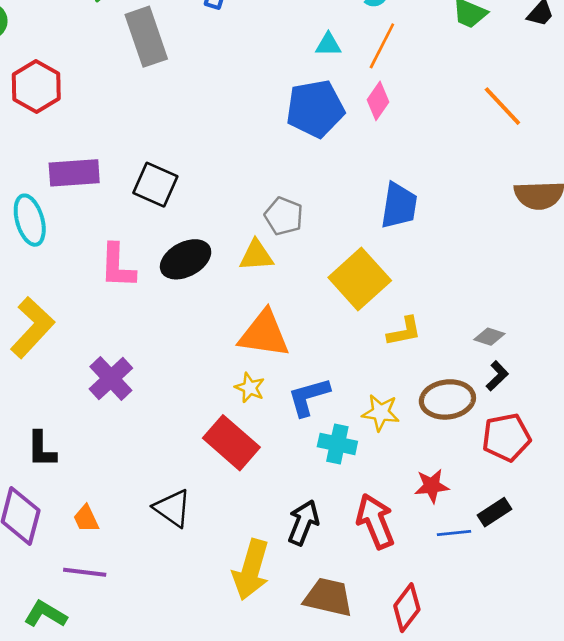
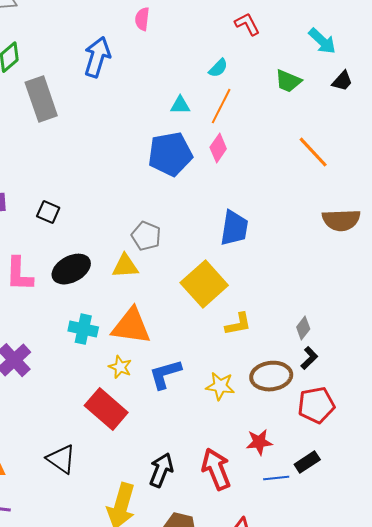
black square: (155, 185) -> (48, 212), size x0.7
gray diamond: (489, 337) -> (303, 328), turned -70
cyan cross: (337, 444) -> (83, 329), moved

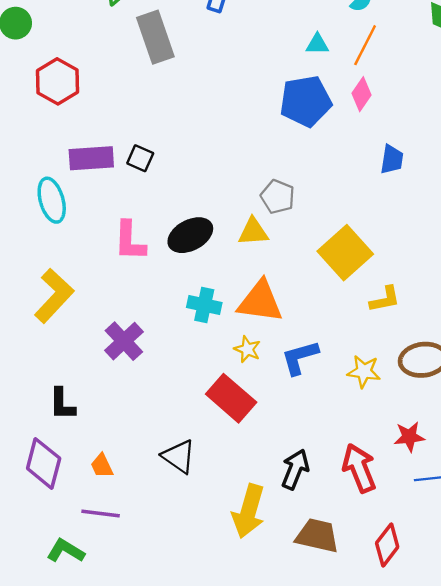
black square: (48, 212) -> (140, 158), moved
blue trapezoid: (234, 228) -> (392, 159), moved, size x0.7

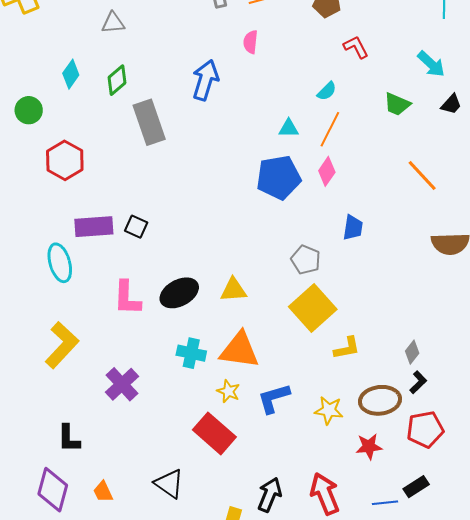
gray pentagon: (278, 197) -> (306, 260), moved
red star: (409, 437) -> (369, 446), moved

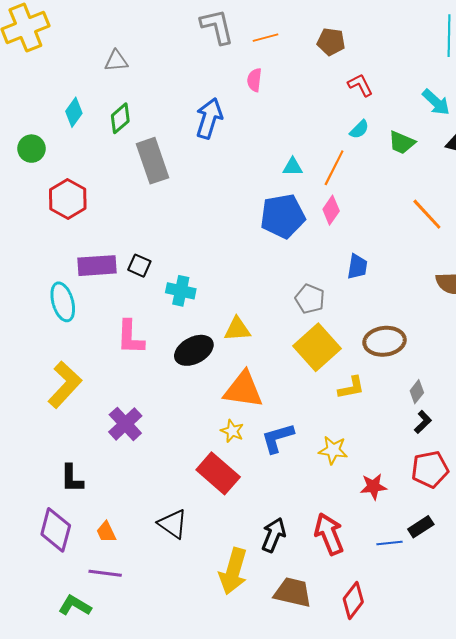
cyan semicircle: (327, 91) -> (359, 129), moved
black ellipse: (179, 293) -> (194, 350), moved
cyan cross: (191, 353) -> (181, 291), moved
brown ellipse: (380, 400) -> (385, 341), moved

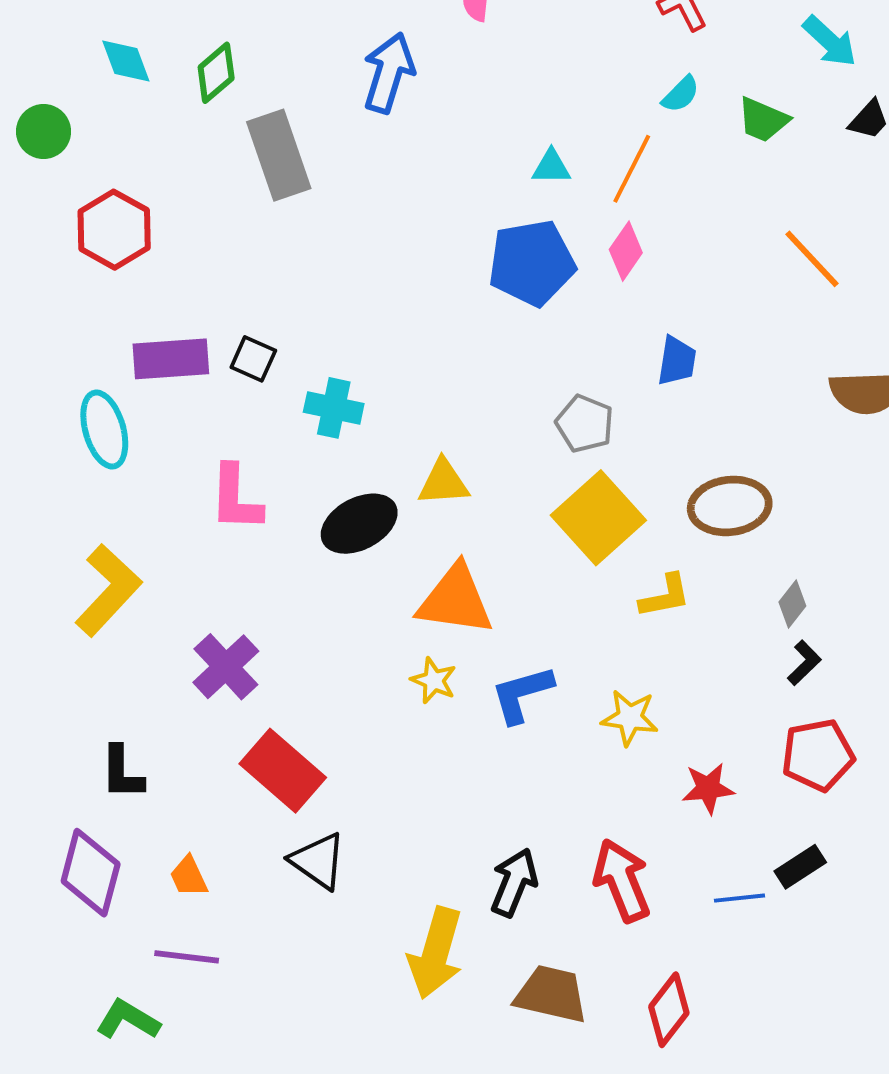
cyan diamond: (74, 112) -> (126, 61), turned -56
red rectangle: (218, 473) -> (283, 771), moved

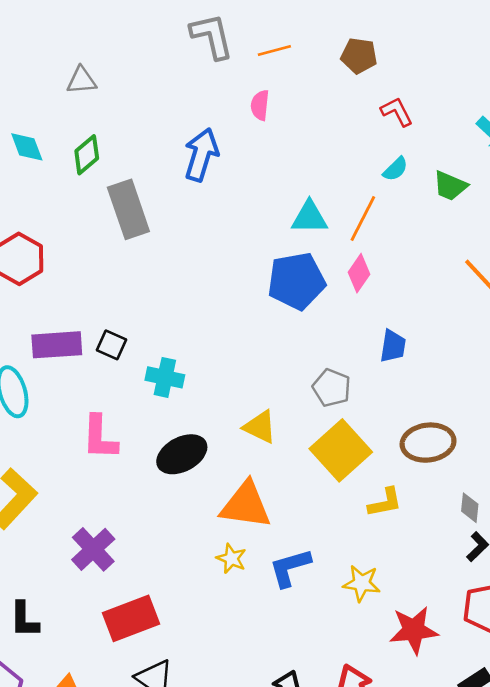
cyan triangle: (551, 167) -> (309, 217), size x1.4
yellow triangle: (443, 482) -> (260, 427), moved, turned 30
gray diamond: (792, 604) -> (470, 508), turned -32
red rectangle: (283, 771) -> (131, 618), turned -62
red star: (708, 788) -> (414, 630), size x1.4

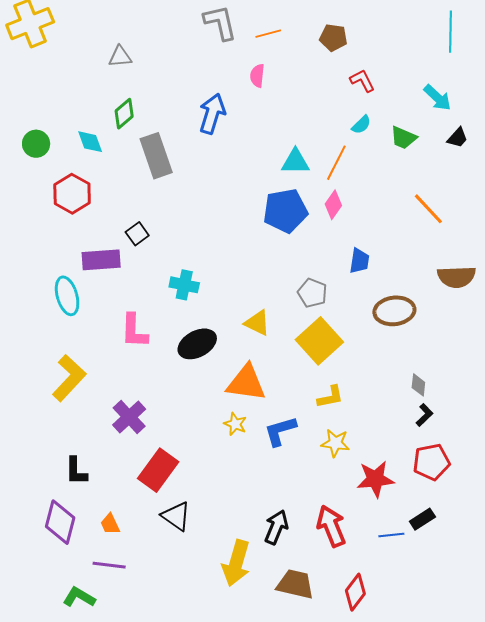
cyan diamond: (27, 147) -> (90, 142), moved
black square: (111, 345) -> (137, 234), moved, turned 30
brown ellipse: (428, 443) -> (394, 311), moved
yellow L-shape: (385, 502) -> (330, 397), moved
red rectangle: (131, 618) -> (158, 470), turned -33

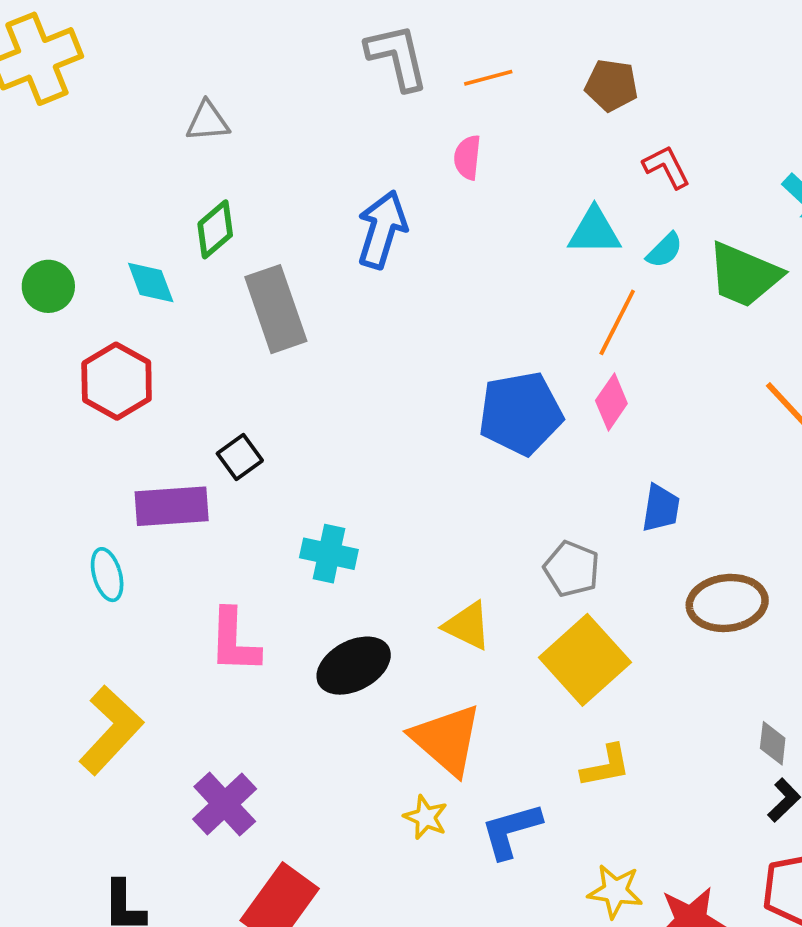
green trapezoid: (403, 138) -> (744, 275), size x1.5
cyan triangle: (295, 162) -> (594, 231), moved
cyan ellipse: (67, 296) -> (107, 575), size x0.7
orange triangle: (246, 383) -> (447, 740), turned 33
yellow star: (335, 443) -> (615, 891), moved

